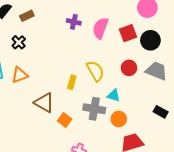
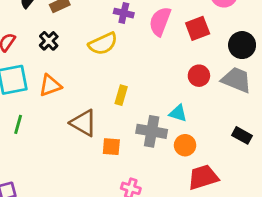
black circle: (150, 40) -> (242, 45), moved
yellow semicircle: (95, 71) -> (103, 44), moved, turned 95
orange square: (65, 120) -> (111, 147), turned -32

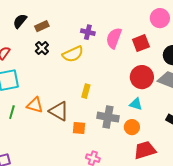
black cross: (49, 41) -> (42, 48), moved
red circle: (199, 76) -> (142, 77), size x1.5
orange triangle: (50, 85) -> (35, 105), moved, turned 36
cyan triangle: (178, 113) -> (136, 104), moved

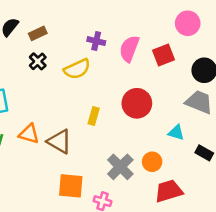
red circle: (142, 77) -> (137, 103), moved
cyan triangle: (136, 104) -> (176, 133), moved
gray cross: (108, 117) -> (120, 167), moved, turned 35
orange square: (79, 128) -> (71, 186), moved, size x1.5

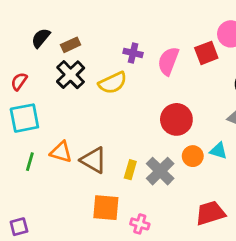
red square: (164, 55) -> (206, 53), moved
black cross: (38, 61) -> (71, 75), size x1.5
yellow rectangle: (94, 116) -> (130, 170), moved
orange circle: (152, 162) -> (193, 156), moved
gray cross: (120, 167) -> (160, 171), moved

